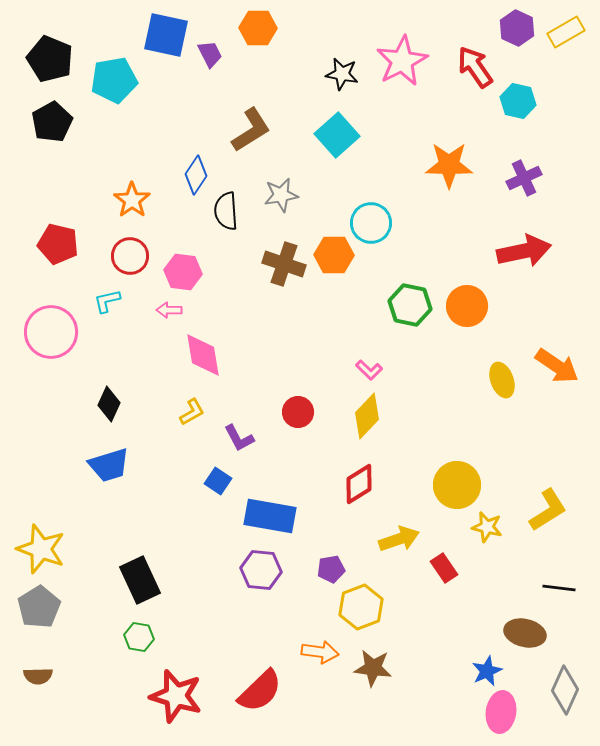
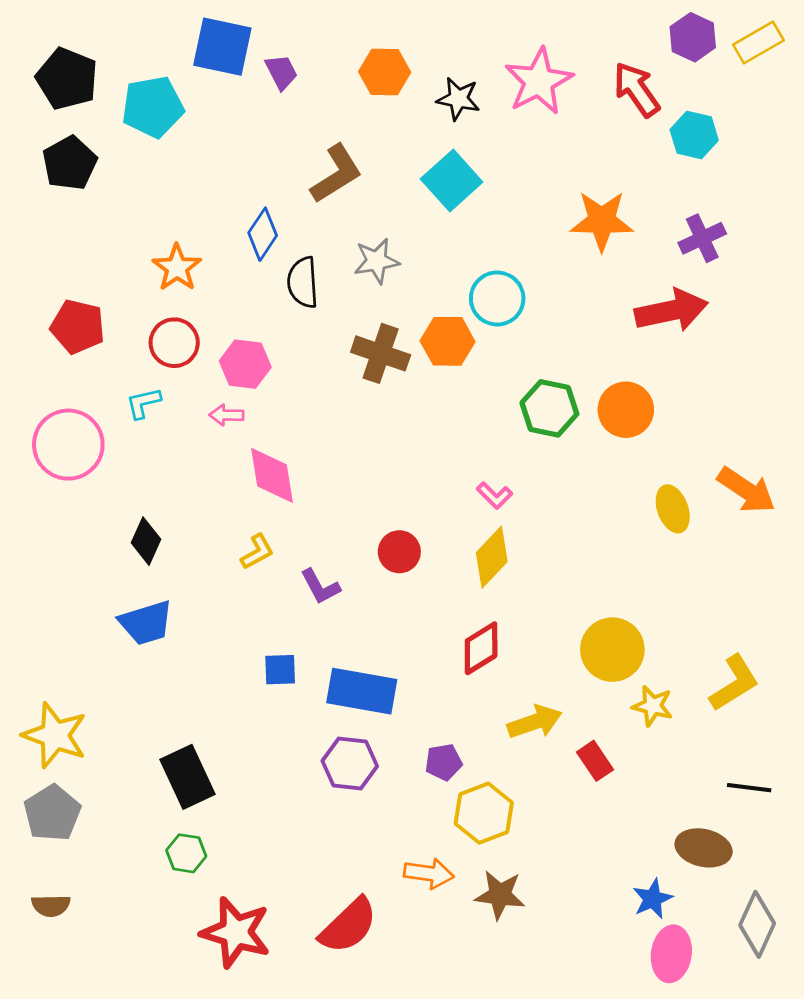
orange hexagon: (258, 28) -> (385, 72), moved
red arrow: (524, 251) -> (671, 311), moved
blue square: (218, 481) -> (280, 670), moved, turned -36

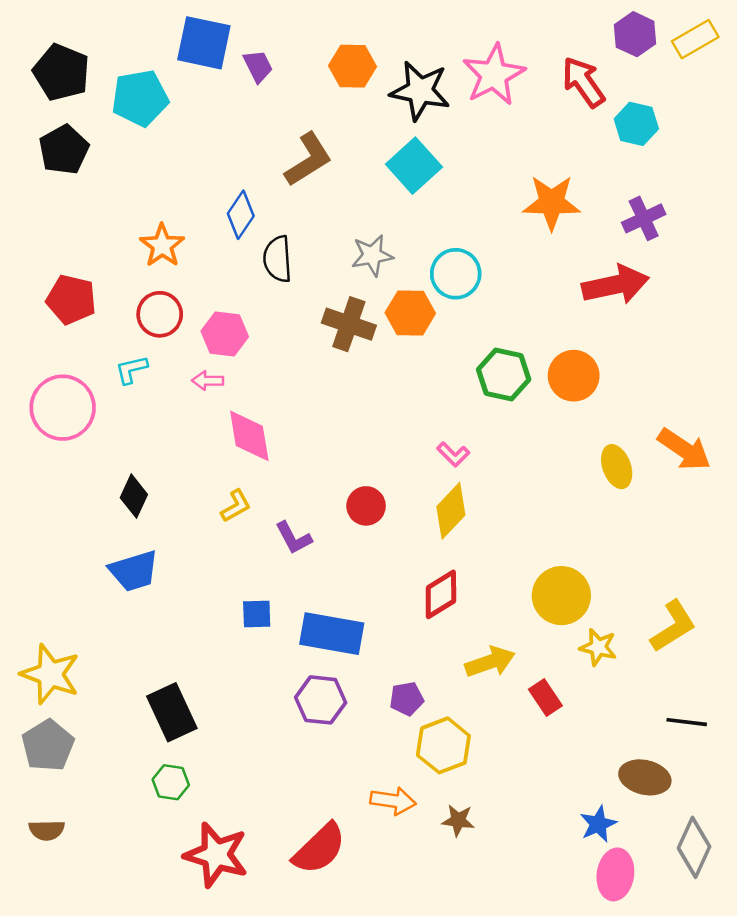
black star: (458, 99) -> (420, 91), size x1.5
gray star: (377, 261) -> (372, 255), moved
brown star: (500, 895) -> (458, 820), size x0.7

